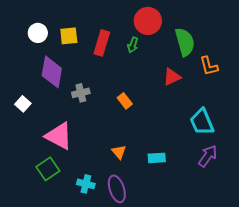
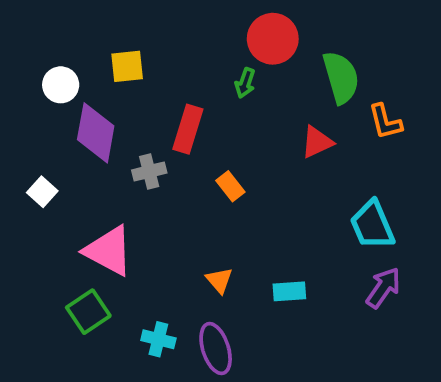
white circle: (38, 33) -> (61, 85), moved
red rectangle: (102, 43) -> (188, 129), moved

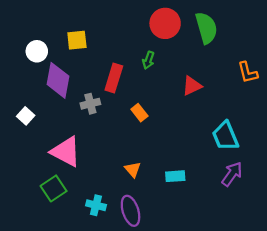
green semicircle: (341, 77) -> (206, 28), moved
green arrow: (245, 83) -> (148, 60), moved
orange L-shape: (385, 122) -> (248, 72), moved

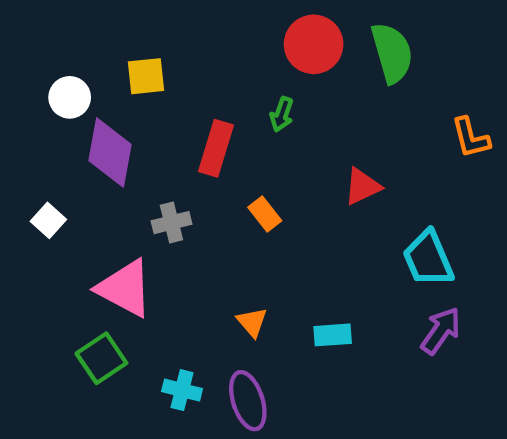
red triangle: (192, 86) -> (362, 186), moved
gray cross: (90, 104) -> (171, 223), moved

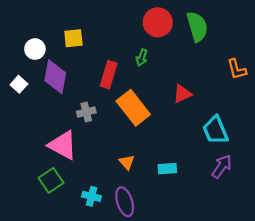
orange rectangle: (265, 214) -> (133, 108), size x2.0
white square: (48, 220) -> (19, 84), moved

